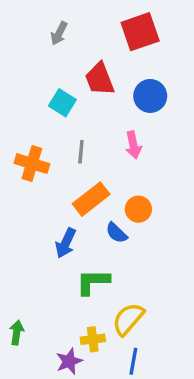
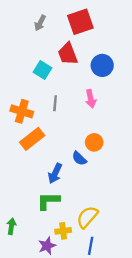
red square: (140, 32) -> (80, 22), moved
orange rectangle: (91, 199) -> (32, 139), moved
blue arrow: (66, 243) -> (55, 173), moved
green L-shape: (93, 282) -> (48, 201), moved

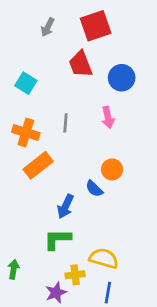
cyan square: (42, 70) -> (26, 83), moved
yellow semicircle: (87, 217) -> (104, 258), turned 65

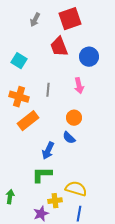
orange circle: (112, 169) -> (74, 118), moved

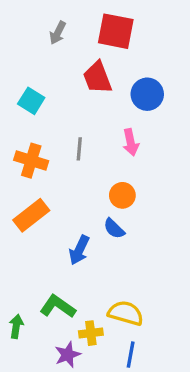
red square: (70, 19) -> (116, 31), turned 30
orange rectangle: (28, 121) -> (31, 215), moved
green L-shape: (42, 175) -> (58, 306), moved, turned 35

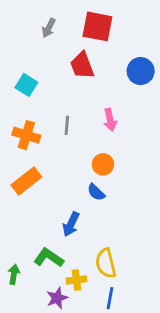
blue circle: (147, 94) -> (141, 71), moved
blue arrow: (79, 250) -> (71, 224), moved
yellow semicircle: (126, 313) -> (106, 263), turned -120

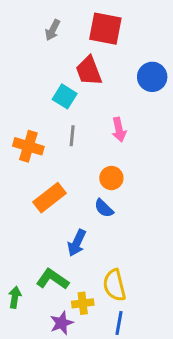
cyan square: (26, 85) -> (65, 96), moved
orange rectangle: (26, 181) -> (50, 198), moved

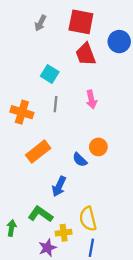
red trapezoid: (89, 71) -> (86, 54), moved
blue circle: (152, 77) -> (119, 42), moved
orange circle: (111, 178) -> (98, 147), moved

